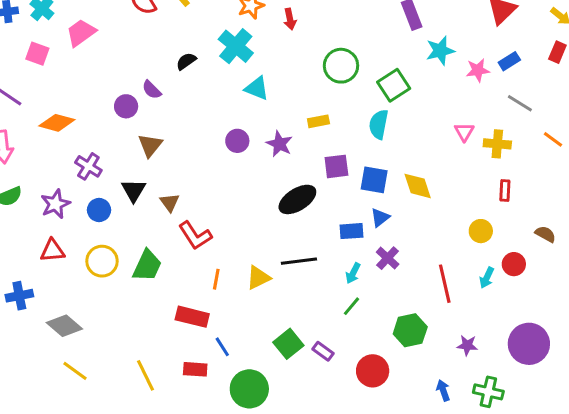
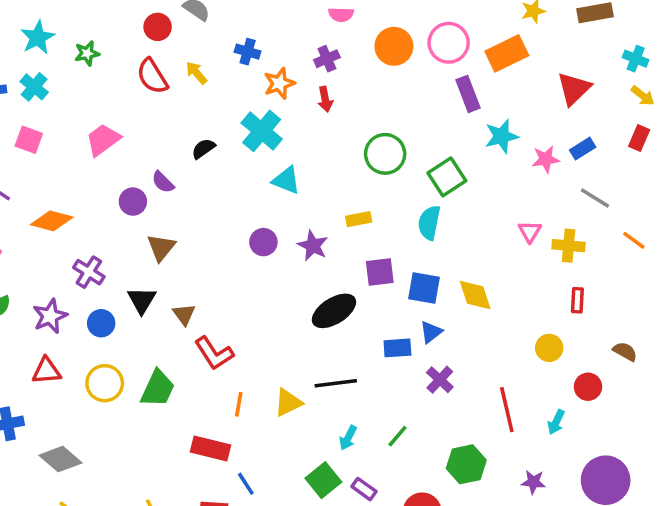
pink trapezoid: (81, 33) -> (103, 140), moved
cyan arrow: (353, 273) -> (348, 438), moved
cyan arrow: (487, 278) -> (556, 422), moved

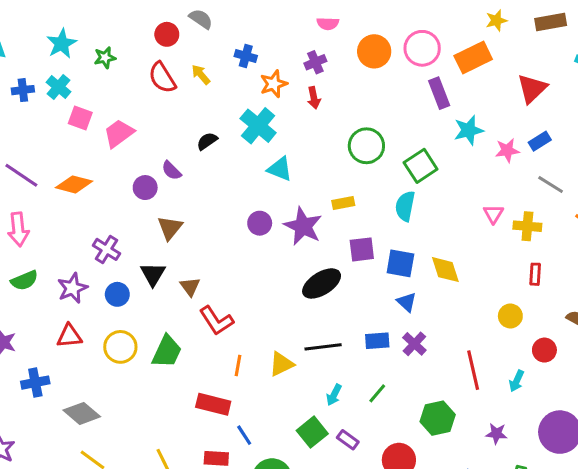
pink square: (29, 140) -> (80, 118), moved
orange diamond: (52, 221) -> (74, 184), moved
purple star: (313, 246) -> (303, 226), size x1.4
blue triangle: (431, 332) -> (407, 302), turned -40
blue rectangle: (397, 348) -> (377, 341), moved

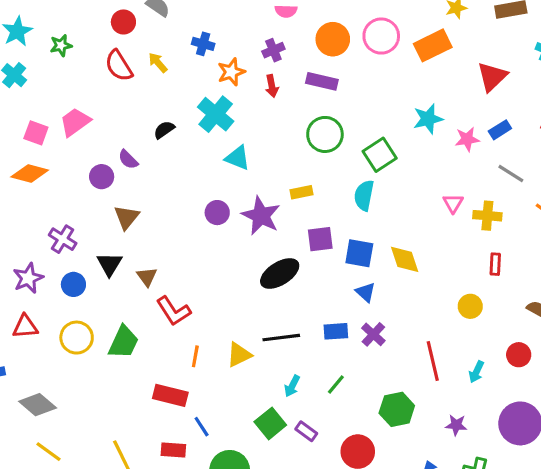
purple rectangle: (439, 93) -> (322, 81), moved, turned -56
pink square: (80, 118) -> (36, 133), moved
red circle: (544, 350) -> (519, 355), moved

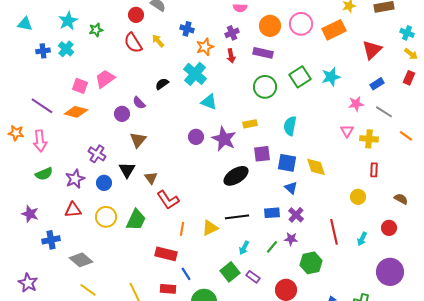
pink star: (467, 139) -> (356, 104), moved
green square: (380, 155) -> (300, 77), moved
purple star: (456, 425) -> (291, 239), moved

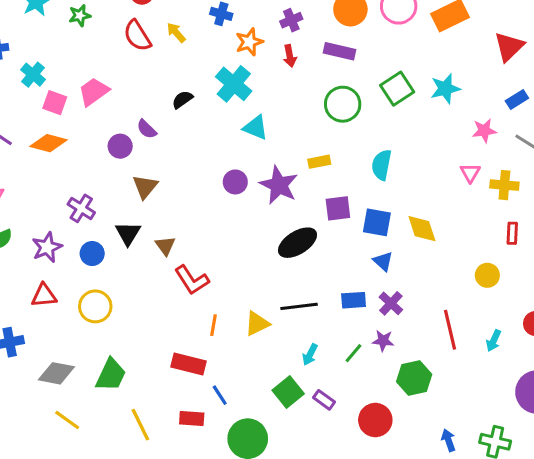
cyan cross: (66, 49) -> (33, 75), moved
green trapezoid: (136, 220) -> (111, 375), moved
gray diamond: (81, 260) -> (56, 373), turned -30

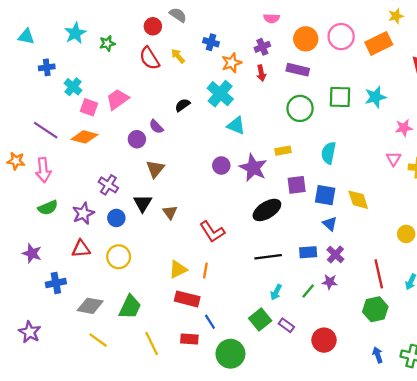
green square: (397, 89) -> (340, 97), turned 35
red L-shape: (192, 280) -> (212, 232), moved
yellow triangle: (257, 324) -> (178, 269), moved
green hexagon: (414, 378) -> (375, 309), moved

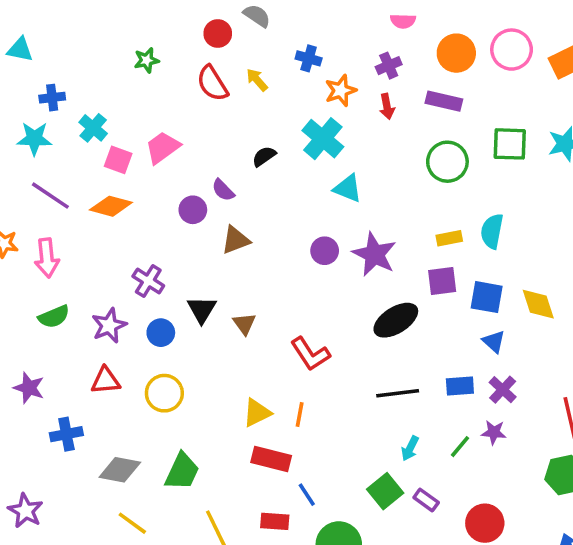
cyan star: (75, 33) -> (34, 139), moved, turned 30
yellow rectangle: (283, 151) -> (449, 238), moved
brown triangle: (155, 169) -> (236, 240), moved, turned 30

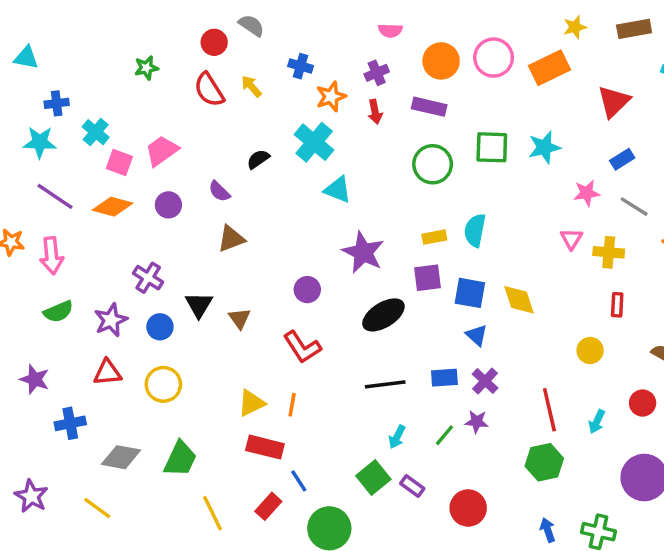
purple circle: (193, 210) -> (168, 205), moved
purple circle: (325, 251) -> (307, 290), moved
red rectangle: (275, 521) -> (268, 506), turned -52
yellow line: (132, 523) -> (97, 508), moved

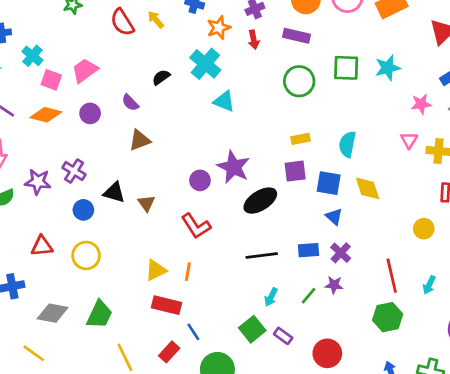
cyan semicircle: (475, 230) -> (347, 144), moved
purple star: (363, 252) -> (233, 167), moved
black triangle: (199, 305) -> (114, 192), turned -45
purple star: (111, 320) -> (38, 182), moved, turned 30

